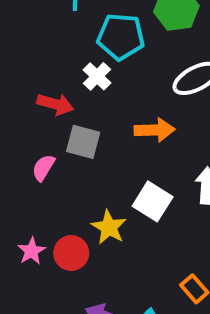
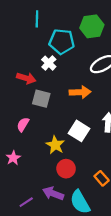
pink semicircle: (43, 168) -> (23, 124), moved
red circle: (71, 253) -> (66, 169), moved

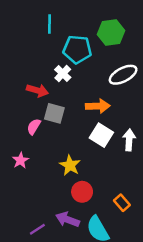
pink semicircle: (23, 124) -> (34, 127), moved
white square: (79, 131) -> (101, 135), moved
pink star: (13, 158) -> (21, 160), moved

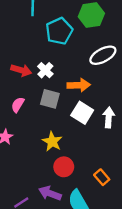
cyan pentagon: (77, 49) -> (59, 31), turned -30
white cross: (63, 74) -> (45, 70), moved
gray square: (54, 113) -> (50, 99), moved

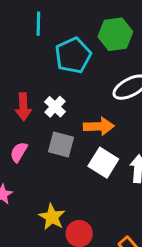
red arrow: (21, 70) -> (23, 107), turned 72
yellow star: (52, 142) -> (52, 217), moved

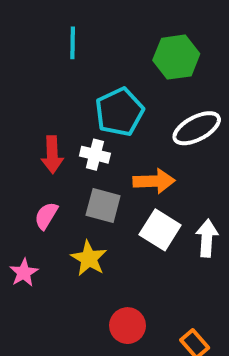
cyan pentagon: (73, 55) -> (119, 112), moved
white cross: (55, 107) -> (95, 155), turned -30
yellow star: (52, 217) -> (89, 258), moved

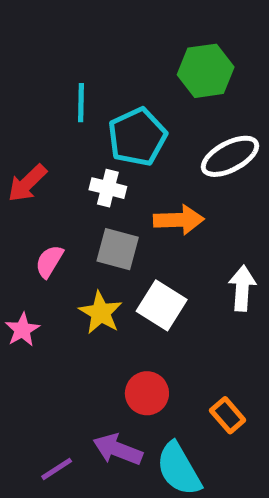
cyan line: (73, 43) -> (81, 103), moved
red arrow: (52, 155) -> (27, 183), moved, turned 48
white square: (160, 230) -> (162, 305), moved

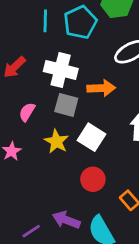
cyan pentagon: (137, 137) -> (80, 22), moved
white cross: (108, 188) -> (61, 70), size x1.6
red circle: (147, 393) -> (93, 179), moved

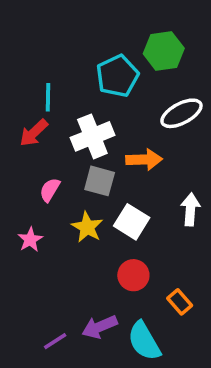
cyan line: (45, 21) -> (48, 97), moved
white cross: (61, 70) -> (92, 136), turned -36
purple arrow: (66, 220) -> (100, 327), turned -44

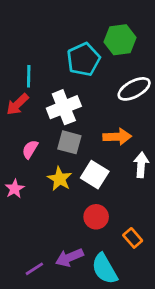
orange arrow: (144, 160) -> (117, 137), moved

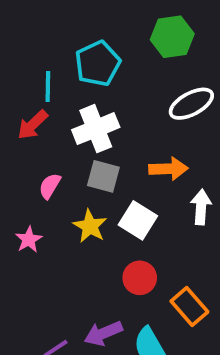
cyan pentagon: (83, 59) -> (98, 64), moved
orange rectangle: (133, 238) -> (189, 307), size x1.4

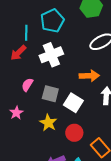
gray square: (103, 176) -> (50, 94), moved
yellow star: (90, 226) -> (48, 123), moved

